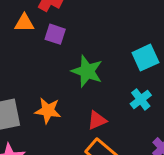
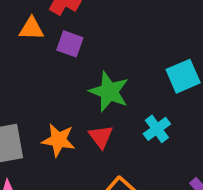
cyan cross: (141, 99) -> (157, 129), moved
red triangle: (97, 120) -> (101, 137), moved, turned -45

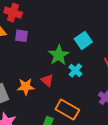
green star: (109, 92) -> (59, 55), moved, turned 30

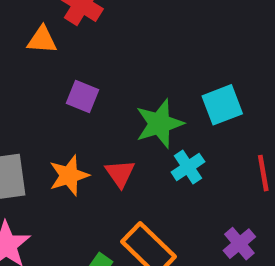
purple square: (21, 36) -> (82, 97), moved
orange star: (26, 87) -> (69, 175), turned -30

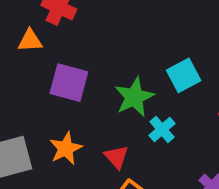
purple square: (82, 97) -> (69, 83), size x1.5
red triangle: (120, 173) -> (116, 157), moved

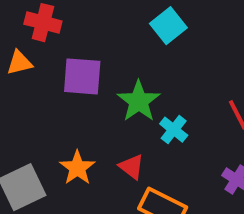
cyan square: (184, 75) -> (168, 26), moved
purple square: (69, 83) -> (82, 76), moved

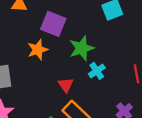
orange star: (77, 168) -> (38, 50), moved

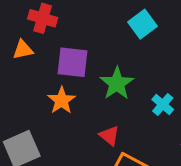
cyan cross: (97, 71) -> (163, 105), moved

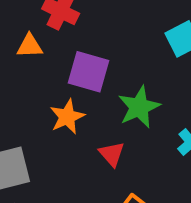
red triangle: (109, 136) -> (112, 154), moved

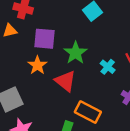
red triangle: (112, 154) -> (65, 81), size x1.5

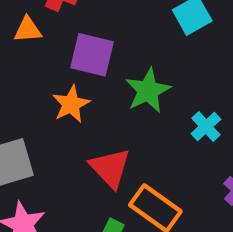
red triangle: (65, 81) -> (110, 168), moved

